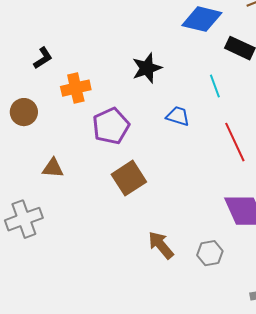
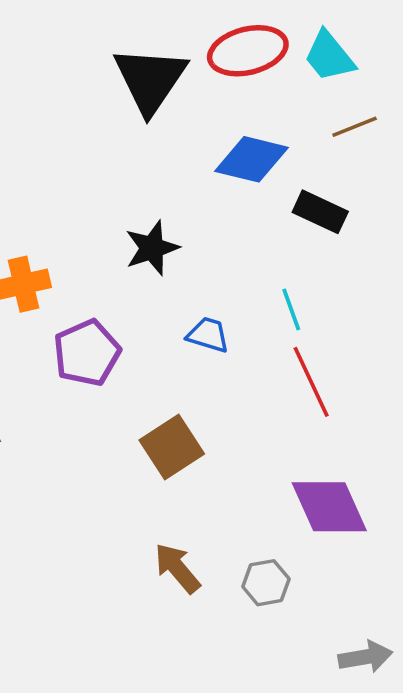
cyan line: (215, 86) -> (291, 309), moved
brown square: (129, 178) -> (172, 447), moved

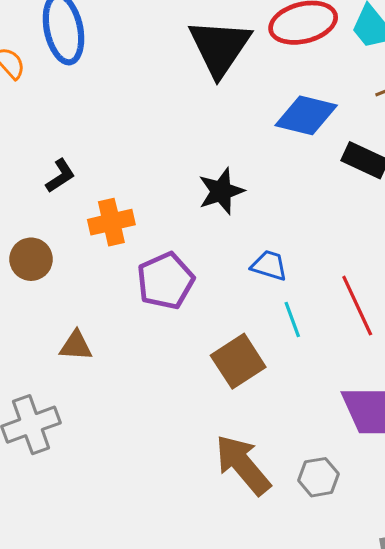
cyan line: (291, 309) -> (292, 319), moved
brown arrow: (177, 568) -> (243, 465), size x1.4

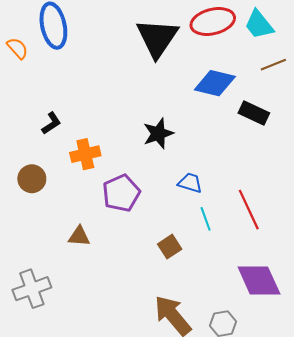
brown triangle: (76, 346) -> (79, 236), moved
brown square: (238, 361) -> (170, 247), size x0.7

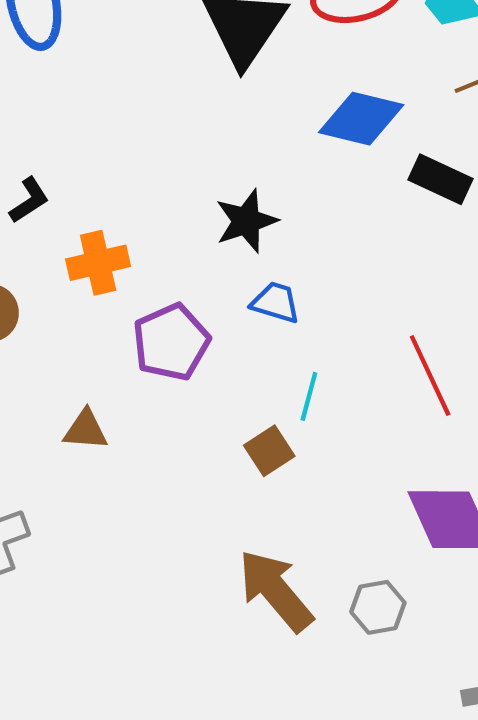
blue trapezoid: (190, 183) -> (276, 302), moved
cyan line: (206, 219) -> (309, 396), moved, turned 35

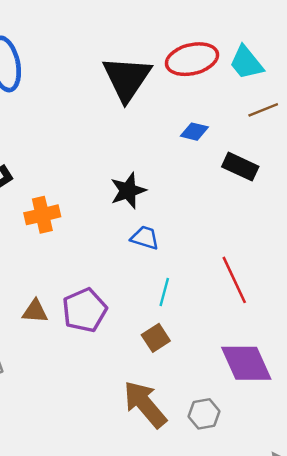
blue diamond: (361, 119) -> (194, 132), size x0.6
purple pentagon: (171, 342) -> (85, 310), moved
brown square: (269, 451) -> (156, 338), moved

